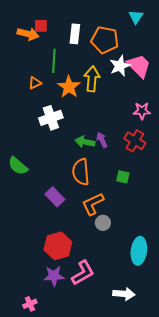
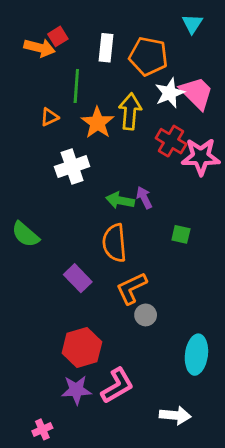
red square: (41, 26) -> (58, 36), turned -32
pink star: (142, 111) -> (201, 157), size x1.5
red cross: (135, 141) -> (171, 141), moved
green square: (123, 177) -> (181, 234), moved

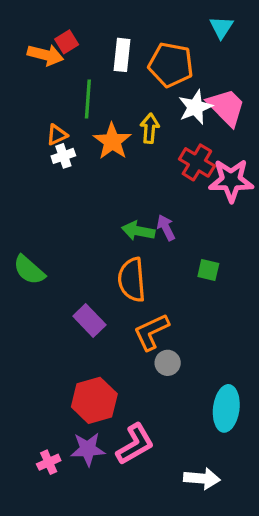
yellow arrow: (130, 111) -> (150, 128), size x0.7
white cross: (72, 167) -> (63, 156), moved, size x0.6
pink cross: (42, 429) -> (49, 462), moved

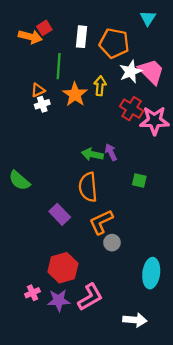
pink cross: (49, 462) -> (32, 293), moved

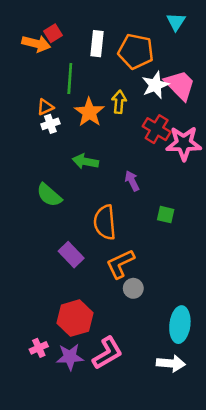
green arrow: (92, 154) -> (85, 161), moved
green semicircle: (19, 181) -> (49, 195), moved
white arrow: (135, 320) -> (171, 363), moved

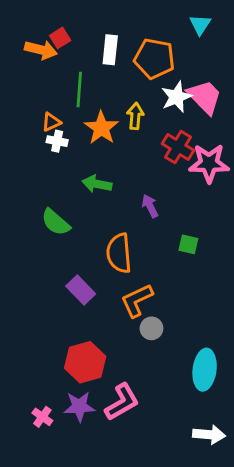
white cross: (50, 124) -> (57, 141), turned 30
pink cross: (39, 348) -> (42, 417), moved, turned -30
white arrow: (171, 363) -> (209, 435), moved

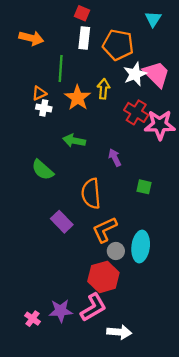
red square: (60, 38) -> (82, 13), moved, turned -35
red hexagon: (85, 362) -> (103, 277), moved
cyan ellipse: (205, 370) -> (141, 246), moved
white arrow: (209, 435) -> (119, 332), moved

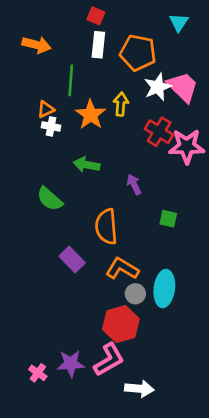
orange L-shape: (105, 230) -> (122, 269), turned 56

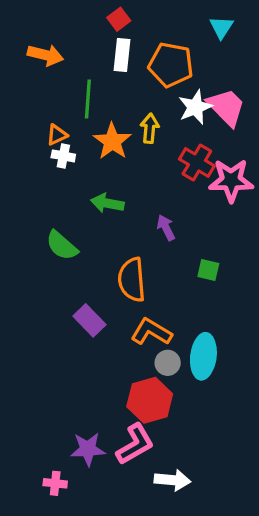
red square: (96, 16) -> (119, 19), turned 30
pink cross: (38, 373) -> (55, 483), moved, turned -30

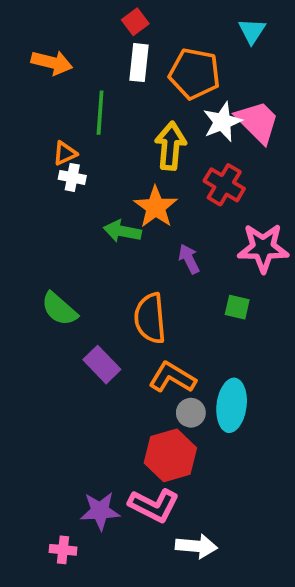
yellow arrow: (150, 128) -> (170, 146), size x1.4
orange star: (112, 141) -> (156, 207), moved
pink star: (231, 180) -> (263, 248), moved
green semicircle: (62, 246) -> (59, 309), moved
pink L-shape: (135, 444) -> (154, 505), turned 57

